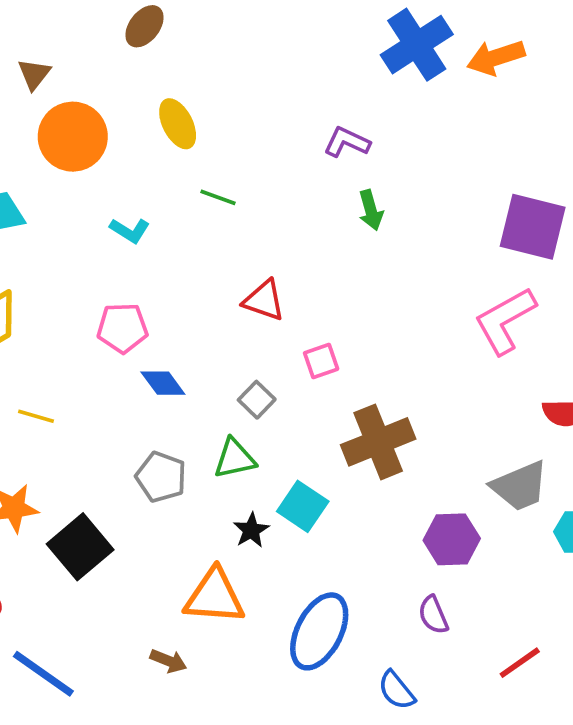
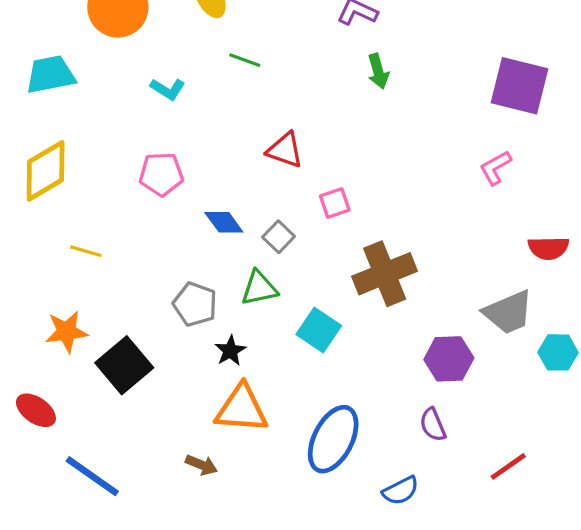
pink L-shape: (505, 321) -> (495, 168), size x0.6
blue diamond: (163, 383) -> (224, 222), moved
black star: (251, 530) -> (230, 351), moved
blue semicircle: (396, 690) -> (401, 491), turned -78

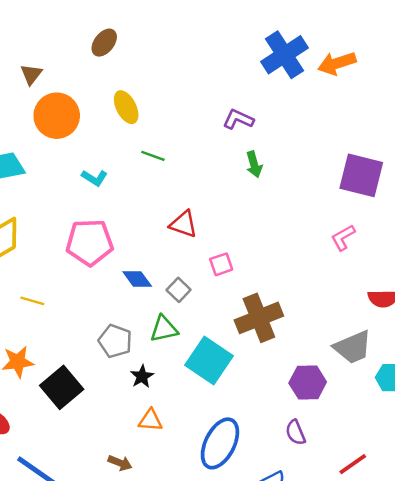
pink pentagon: (161, 174) -> (90, 242), size x1.4
cyan square: (319, 330) -> (209, 361), size x1.4
orange triangle: (242, 409) -> (151, 420), size x0.6

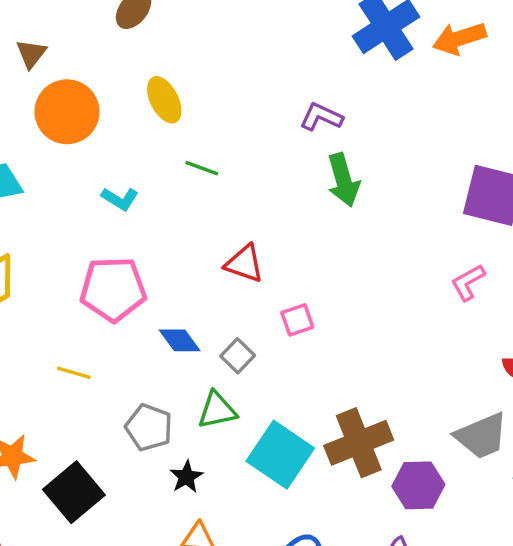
green arrow: (254, 164) -> (343, 180), size x1.4
yellow line: (32, 301) -> (74, 373), moved
brown cross: (259, 318) -> (359, 443), moved

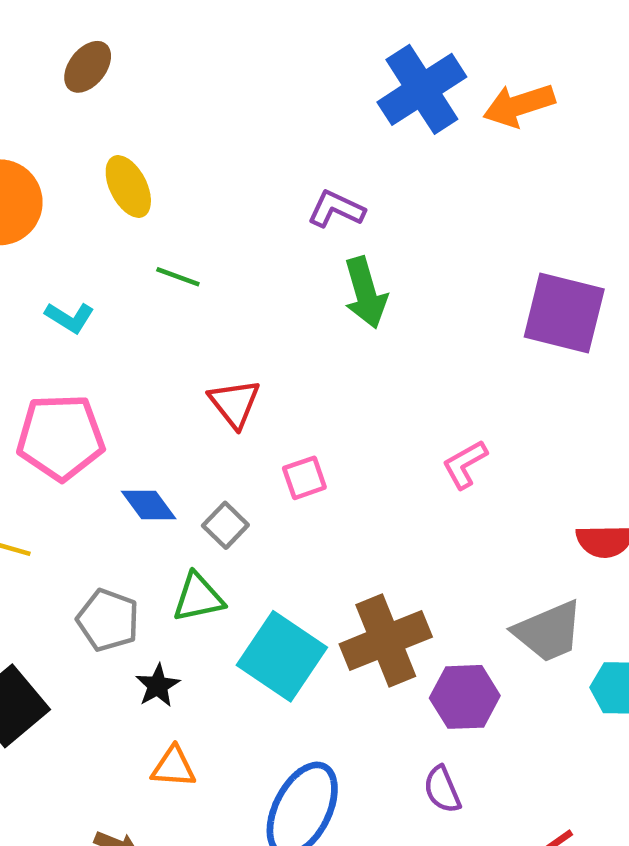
red triangle: (244, 264) -> (234, 403), turned 33
pink L-shape: (468, 282) -> (465, 464), moved

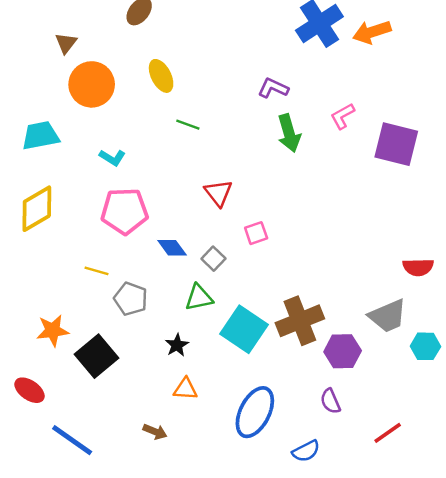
cyan L-shape: (70, 317) -> (112, 158), moved
pink L-shape: (465, 464) -> (343, 116), moved
gray pentagon: (108, 620) -> (131, 299), moved

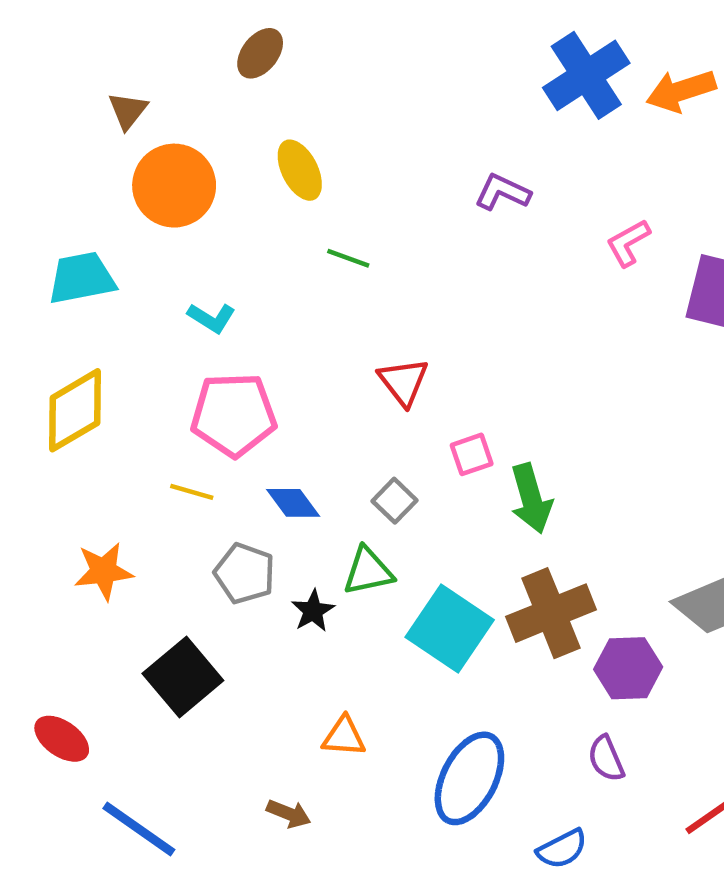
green arrow: (289, 133) -> (531, 499), moved
blue diamond: (172, 248) -> (293, 503), moved
yellow line: (97, 271) -> (192, 492), moved
orange star: (53, 331) -> (104, 571), moved
black star: (177, 345) -> (313, 611), moved

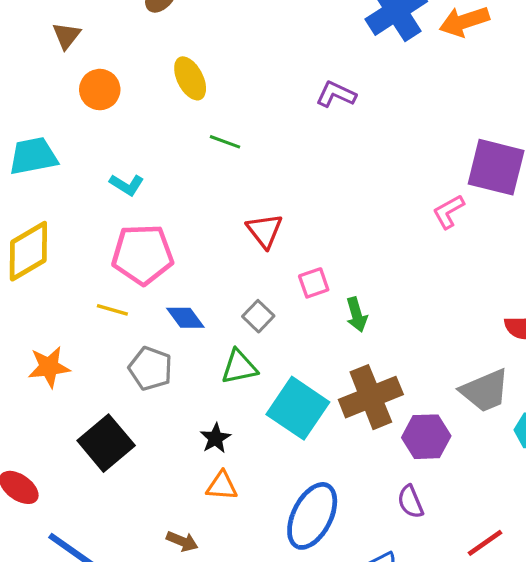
orange circle: (174, 186) -> (100, 90), size x0.7
pink L-shape: (628, 243) -> (448, 212), moved
green arrow: (531, 499) -> (357, 315), size x0.7
black star: (313, 611) -> (215, 438), moved

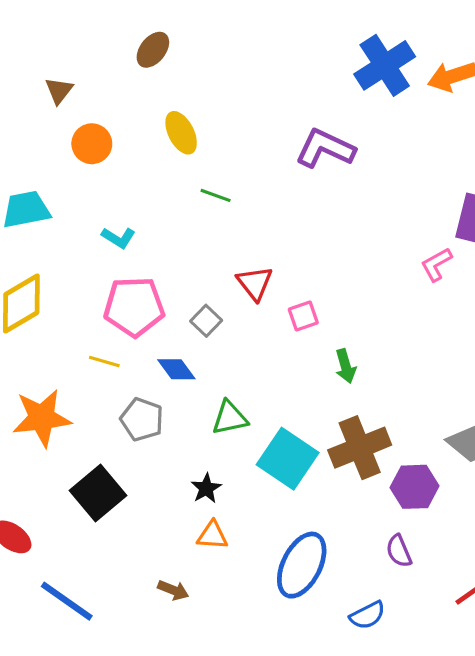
purple L-shape: (336, 94) -> (325, 148), size x1.5
pink square: (314, 283) -> (303, 316), moved
gray square: (258, 316) -> (206, 321), moved
orange star: (49, 367) -> (42, 418), size x1.4

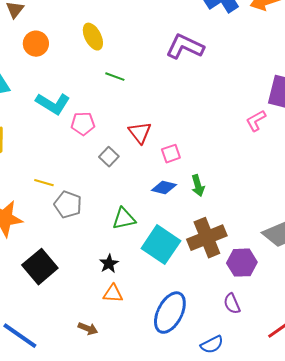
cyan L-shape: (118, 238) -> (53, 104), size x1.6
pink pentagon: (134, 307) -> (83, 124), moved, size x0.6
blue diamond: (176, 369) -> (164, 188), moved, turned -40
gray pentagon: (142, 419) -> (68, 205), moved

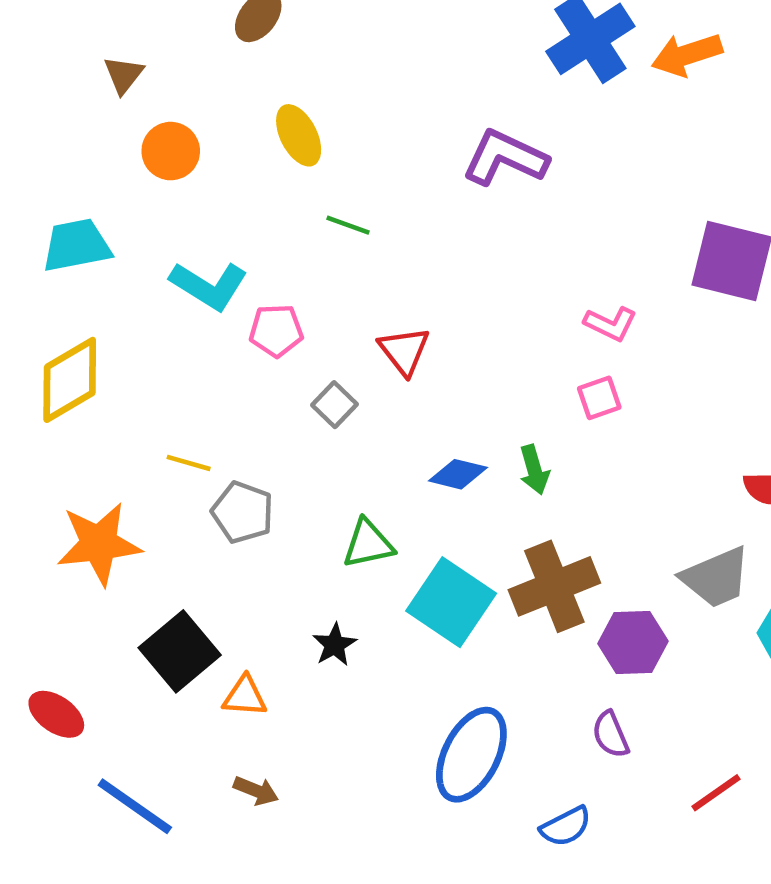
pink L-shape: (256, 121) -> (611, 324), moved, turned -125
pink square: (171, 154) -> (599, 398), moved
orange triangle: (113, 294) -> (245, 696), moved
brown arrow: (88, 329) -> (256, 791), moved

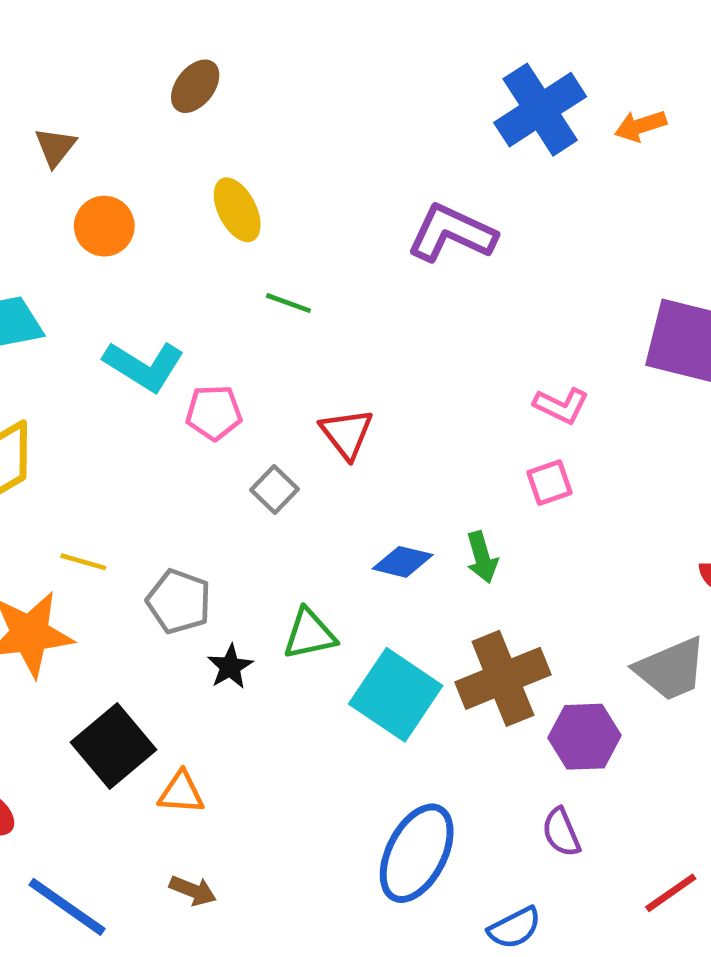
orange arrow: (687, 55) -> (640, 126), size x0.7
yellow line: (189, 463) -> (83, 562), moved
black star: (335, 645) -> (230, 667), moved

